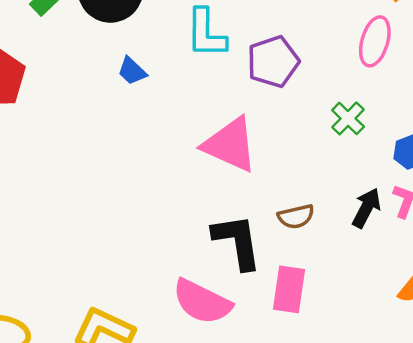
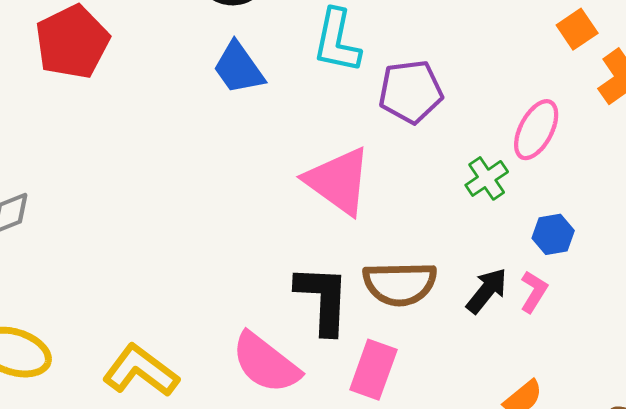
pink ellipse: (375, 41) -> (536, 130), moved
blue trapezoid: (132, 71) -> (239, 68), size x1.5
brown semicircle: (296, 217) -> (400, 284), size x1.6

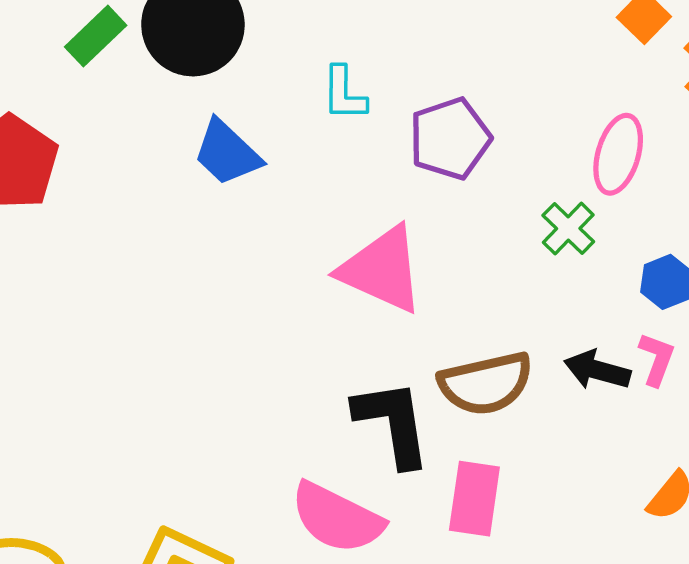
cyan L-shape: (337, 41) -> (344, 93), size x0.7
black arrow: (487, 291) -> (597, 370), turned -102

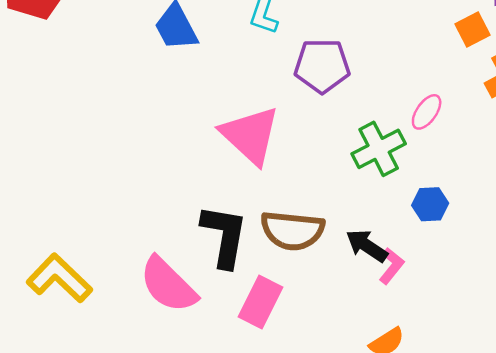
pink ellipse: (618, 154) -> (427, 112), size x0.7
green cross: (568, 229) -> (379, 149), size x1.4
pink L-shape: (657, 359) -> (391, 266), moved

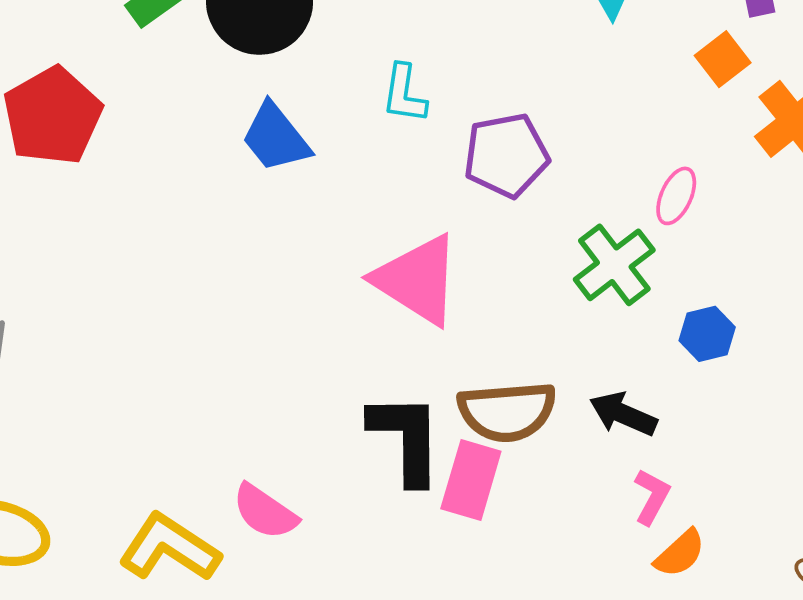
pink L-shape: (391, 266) -> (652, 497), moved
pink semicircle: (168, 285) -> (265, 512), moved, size x0.7
pink rectangle: (261, 302) -> (471, 480), moved

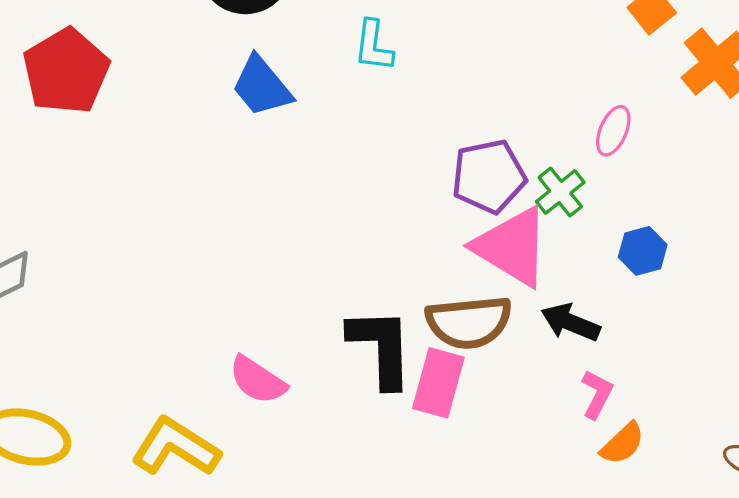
purple pentagon: (506, 155) -> (489, 176), moved
green cross: (614, 265) -> (560, 192), size x0.7
pink triangle: (417, 280) -> (512, 247), moved
pink semicircle: (265, 512) -> (258, 380), moved

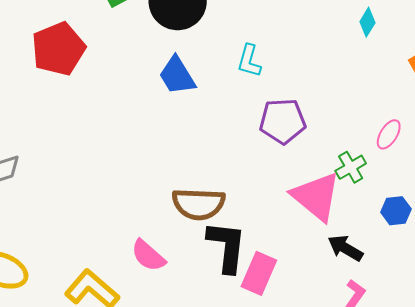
purple pentagon: (489, 176) -> (283, 121), moved
brown semicircle: (469, 322) -> (198, 204), moved

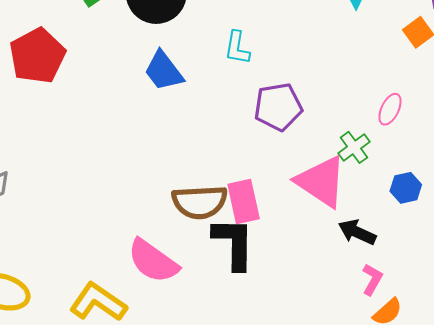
pink semicircle: (148, 256) -> (153, 261), size x1.4
pink rectangle: (259, 273) -> (244, 202), moved, turned -30

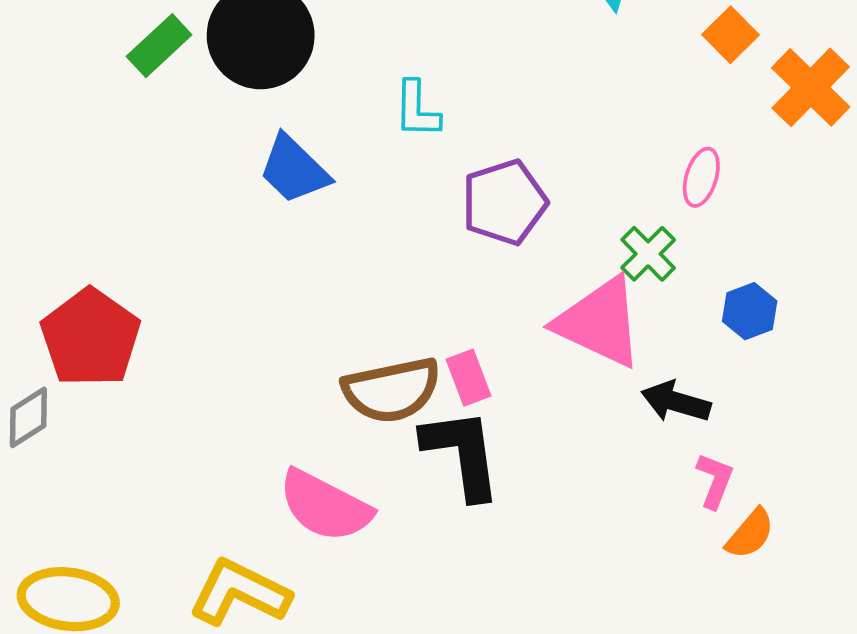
red pentagon: (37, 56) -> (90, 338), moved
pink rectangle: (244, 202) -> (469, 378), size x0.7

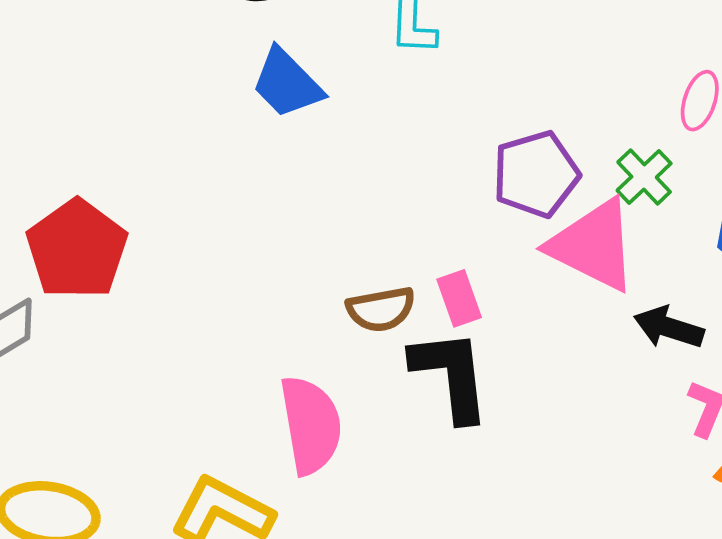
purple pentagon: (504, 202) -> (536, 174), moved
brown semicircle: (392, 390) -> (381, 309), size x0.7
pink semicircle: (325, 506) -> (311, 425), turned -128

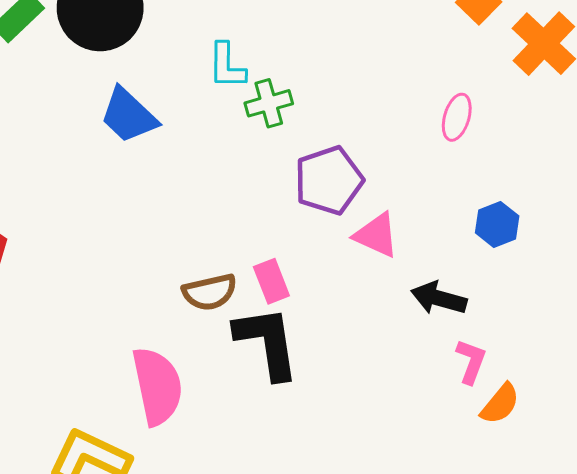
green cross: (644, 177) -> (269, 103), moved, turned 30
pink triangle: (593, 245) -> (376, 235), size x0.6

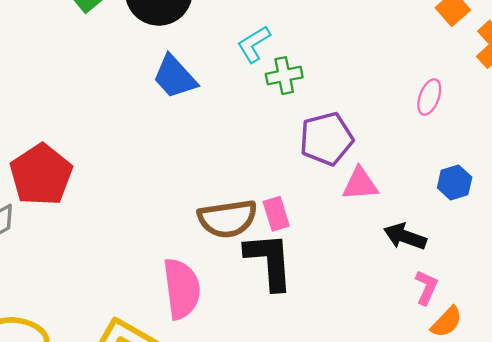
cyan L-shape: (227, 66) -> (254, 44), turned 54
pink triangle: (376, 235) -> (360, 184), turned -33
brown semicircle: (210, 292) -> (228, 219), size x1.4

